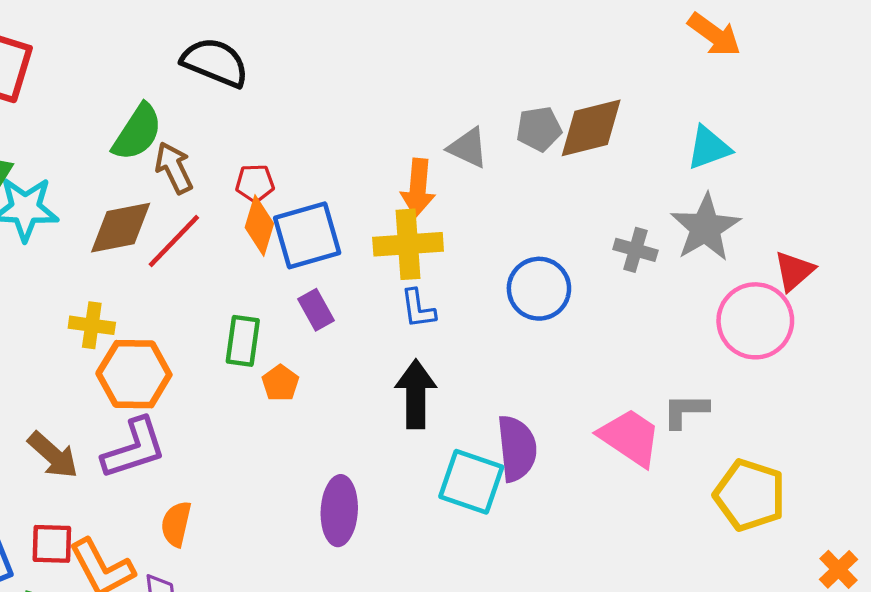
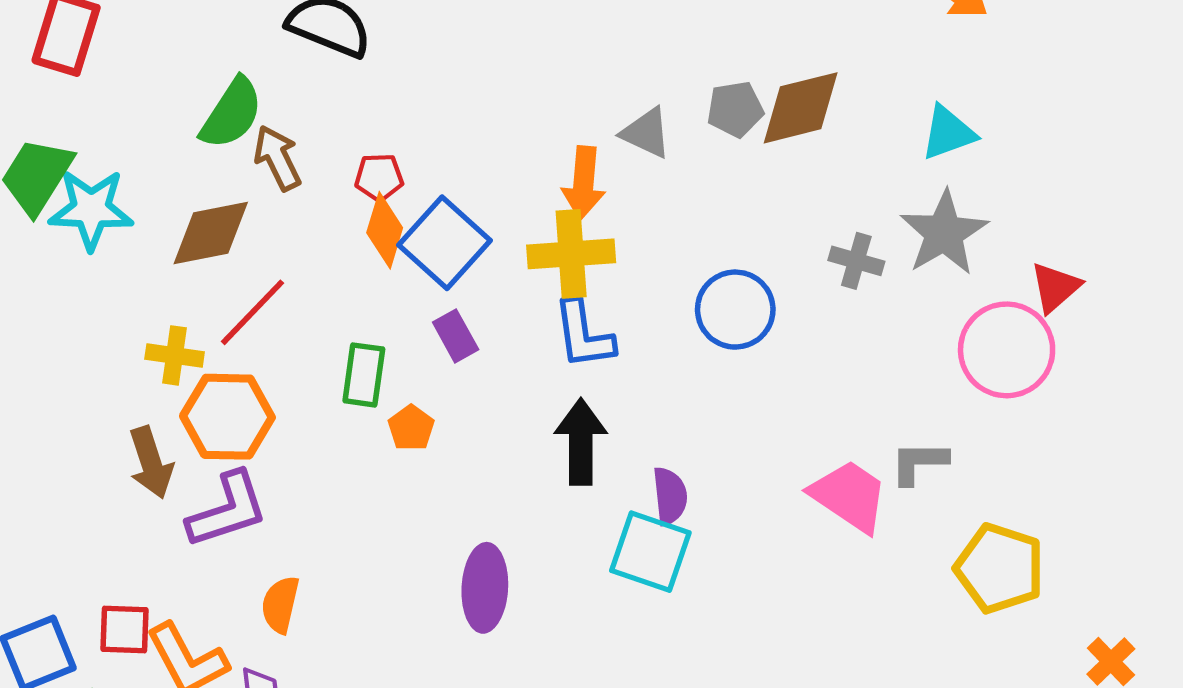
blue square: (307, 235) -> (444, 243), turned -32
red line: (174, 241) -> (252, 312), moved
blue L-shape: (418, 309) -> (584, 335), size x1.4
purple semicircle: (517, 448) -> (670, 496), moved, size x0.7
brown arrow: (53, 455) -> (151, 463), moved, turned 30

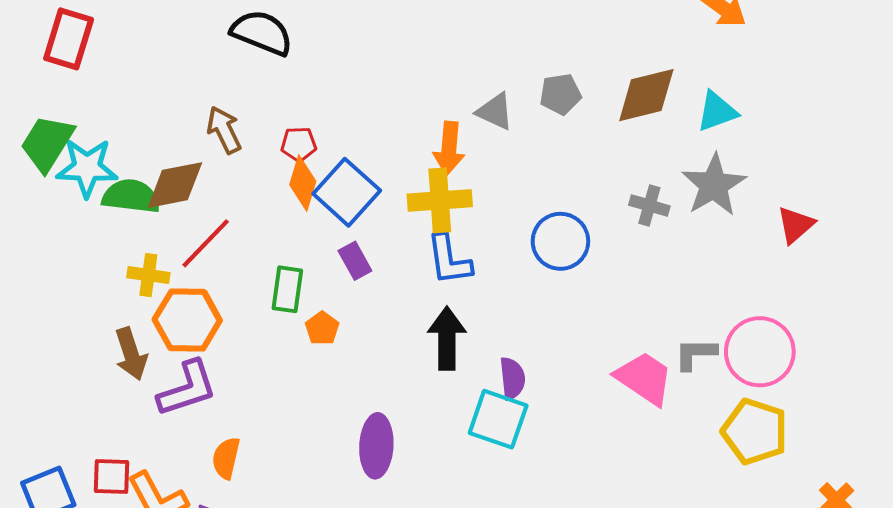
brown diamond: (801, 108) -> (646, 95), moved
green semicircle: (232, 113) -> (131, 196), moved, turned -116
pink circle: (1007, 350) -> (760, 352), moved

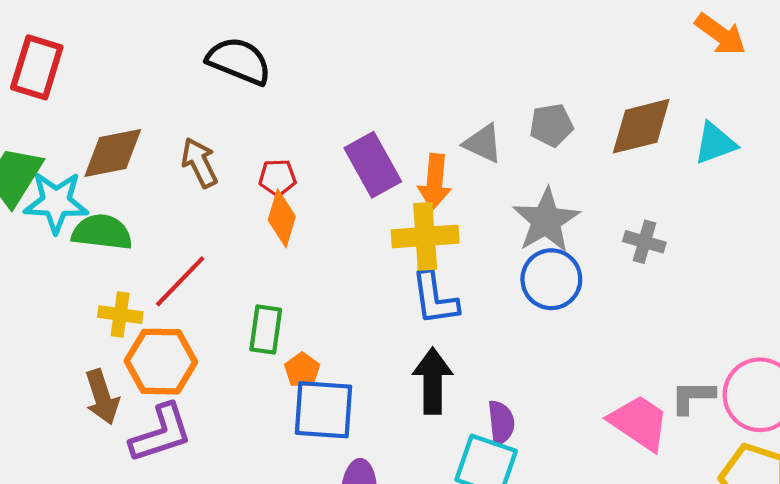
brown diamond: (175, 185) -> (113, 153), moved
gray star: (714, 185) -> (546, 220), moved
blue square: (347, 192) -> (323, 410), moved, turned -38
purple rectangle: (355, 261) -> (373, 165), moved, size x1.6

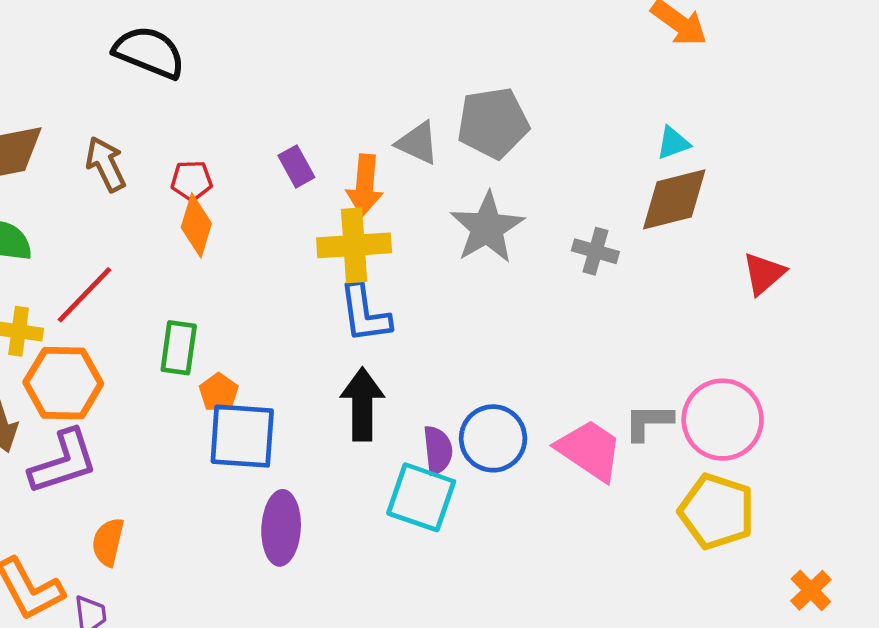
gray pentagon: (551, 125) -> (493, 123), size x1.5
brown diamond: (641, 126) -> (674, 199), moved
cyan triangle: (715, 143) -> (673, 143), size x0.7
purple rectangle: (373, 165) -> (296, 166), size x0.6
blue circle: (551, 279) -> (493, 438), moved

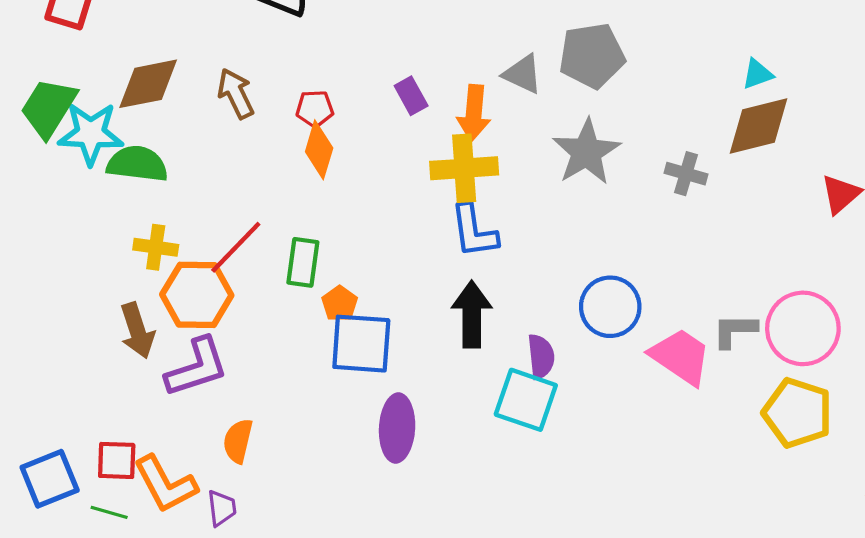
red line: (84, 295) -> (236, 247), moved
blue circle: (493, 438) -> (610, 307), moved

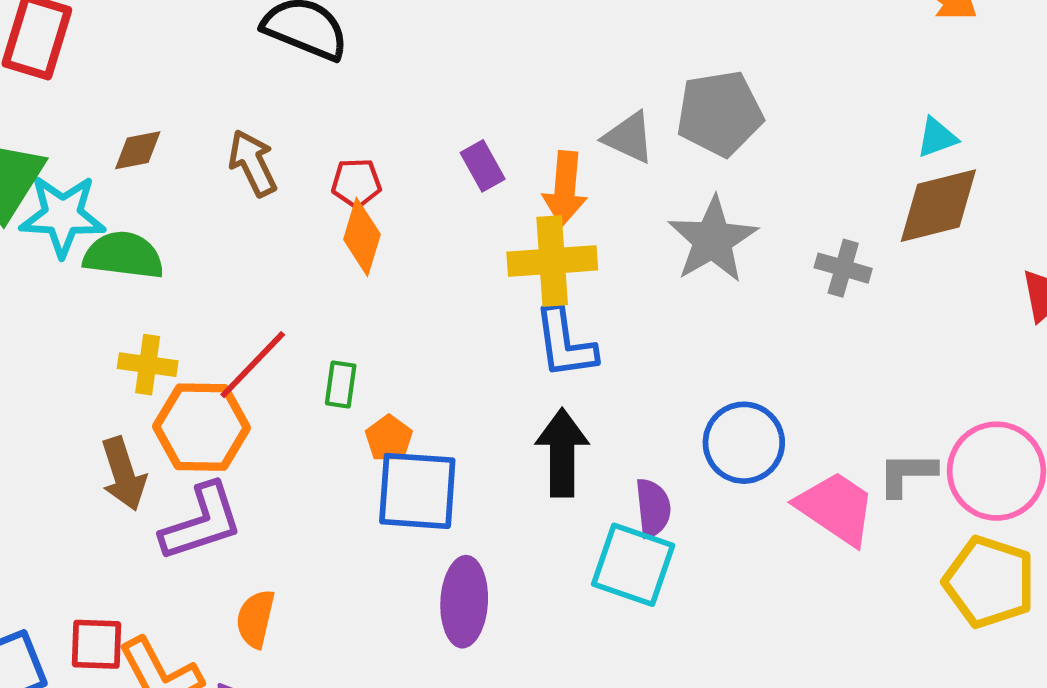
brown diamond: (148, 84) -> (138, 150), size x0.6
green rectangle: (303, 262) -> (341, 384), size x0.7

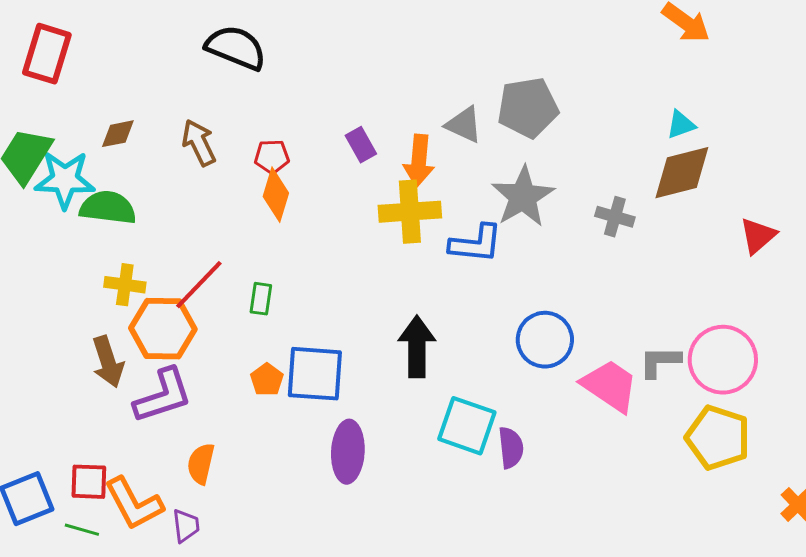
blue L-shape: (565, 343) -> (476, 244), moved, turned -76
orange pentagon: (389, 438) -> (267, 380), moved
purple semicircle: (653, 508) -> (511, 448), moved

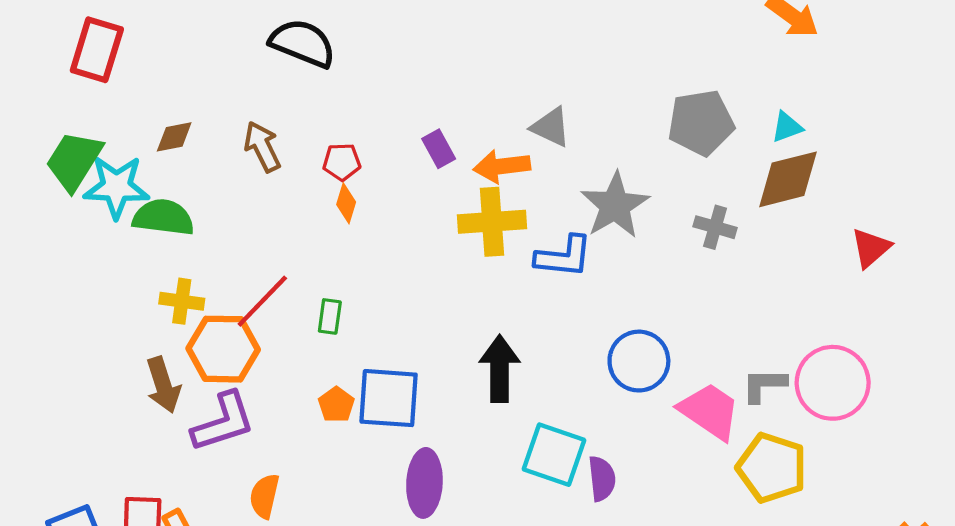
gray pentagon: (528, 108) -> (701, 123), moved
orange arrow: (419, 161) -> (502, 166), turned 78
orange diamond: (276, 195) -> (346, 203), size x0.7
yellow pentagon: (718, 438) -> (772, 468), moved

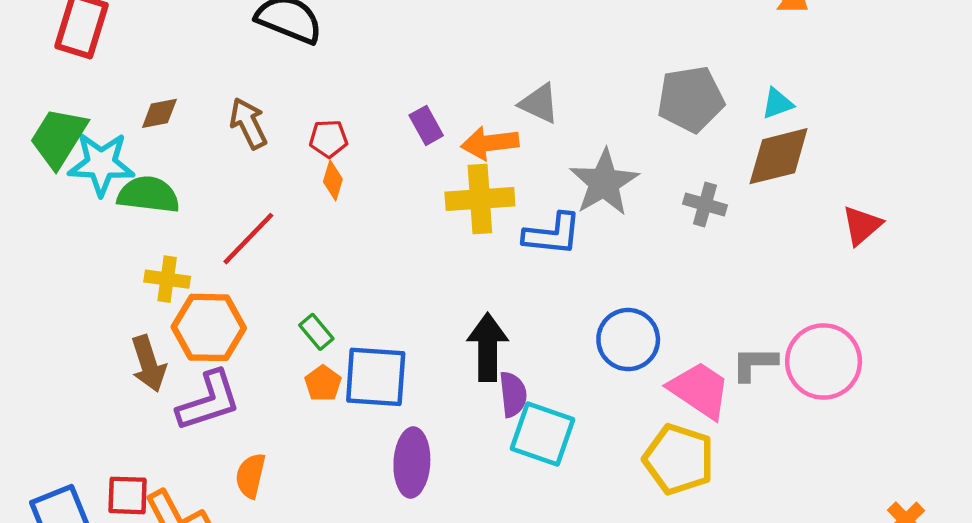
red line: (262, 301) -> (248, 239), moved
green rectangle: (330, 316) -> (316, 332), moved, turned -48
yellow pentagon: (772, 468) -> (679, 459), moved
purple semicircle: (602, 479) -> (513, 394), moved

